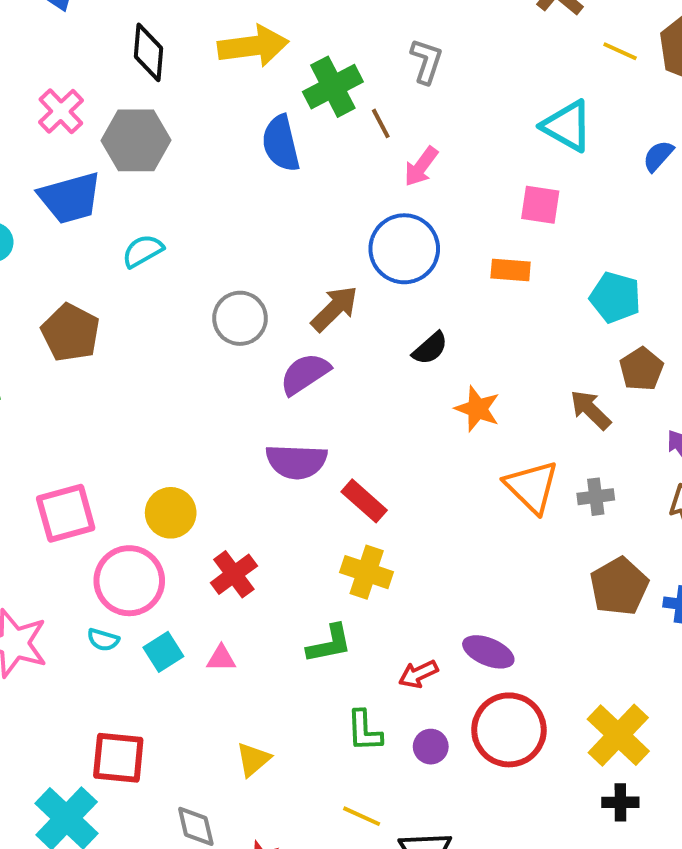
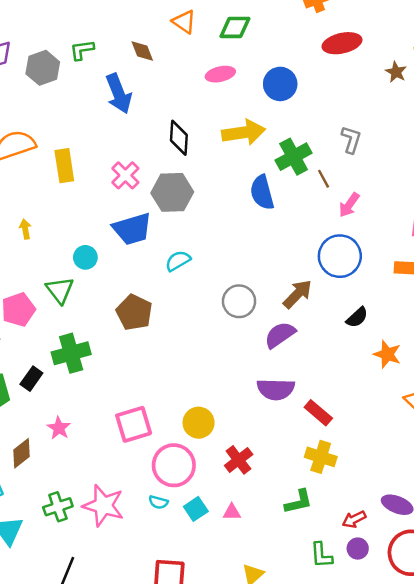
purple circle: (431, 747) -> (358, 549), moved

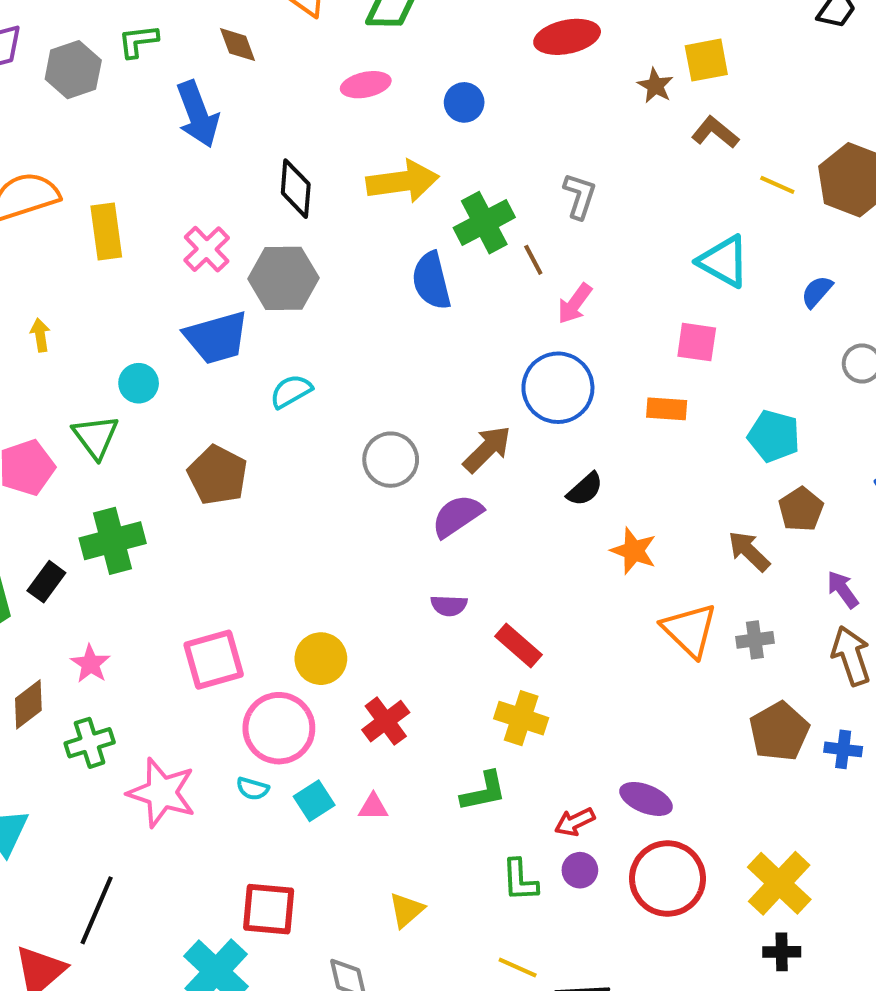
blue circle: (280, 84) -> (464, 102), size x0.7
purple semicircle: (276, 389) -> (449, 606), size x0.6
green cross: (58, 507) -> (90, 743), moved

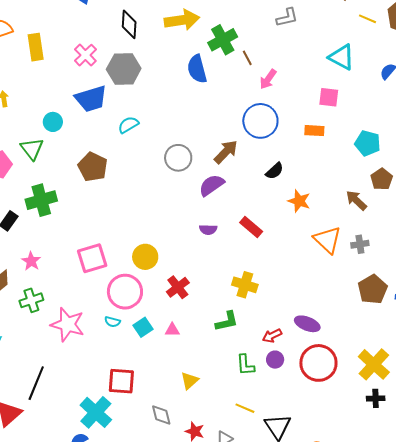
gray L-shape: (580, 196) -> (287, 17), moved, turned 60
red rectangle: (518, 645) -> (251, 227), moved

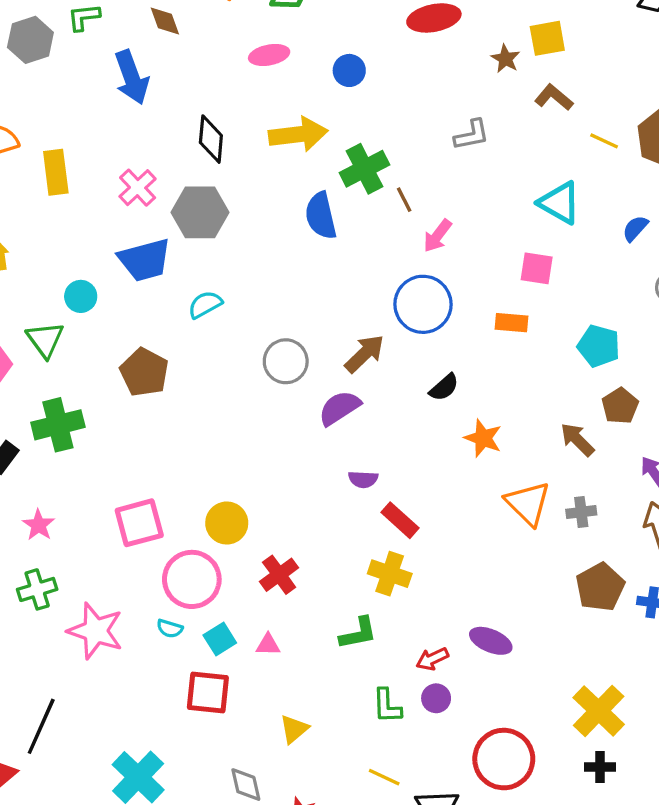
red rectangle: (251, 227) -> (400, 520), moved
purple semicircle: (208, 230) -> (363, 479), moved
red circle: (318, 363) -> (504, 759), moved
red square: (121, 381) -> (208, 692), moved

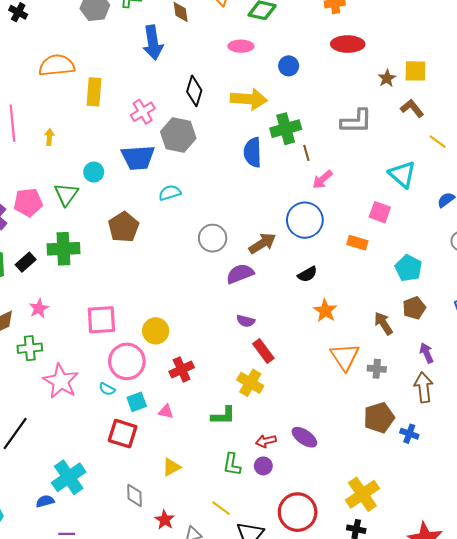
gray L-shape: (472, 135) -> (356, 121), size x1.4

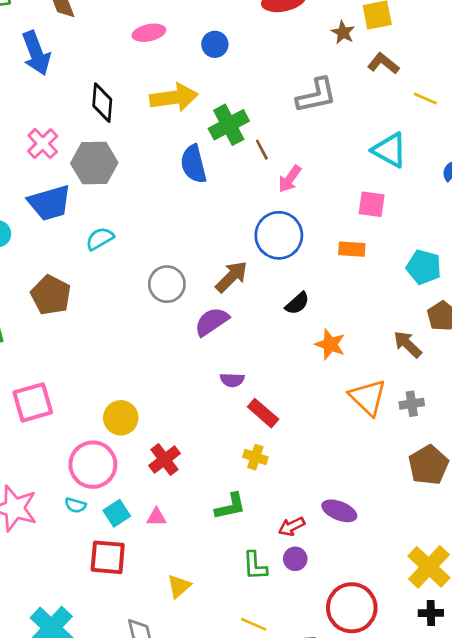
pink square: (101, 320) -> (33, 402), moved
yellow cross: (250, 383) -> (255, 457), size x0.7

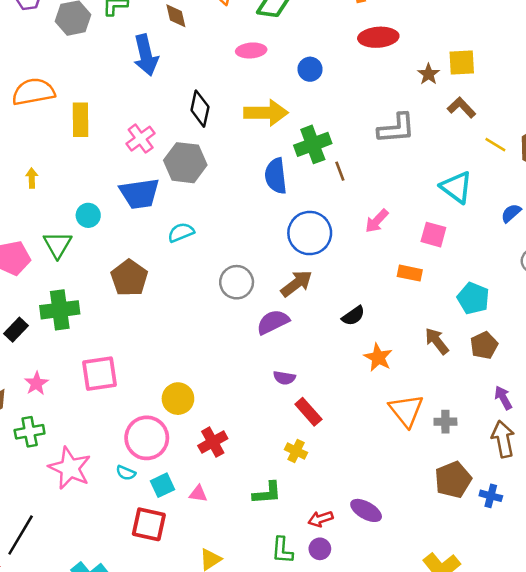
pink arrow: (290, 179) -> (377, 221), moved
blue circle: (279, 235) -> (310, 233), moved
brown arrow: (408, 344) -> (437, 341), moved

